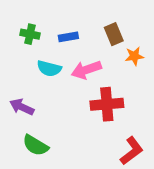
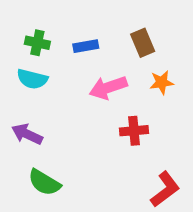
orange star: (134, 56) -> (162, 82), moved
cyan semicircle: (49, 68) -> (32, 79), moved
red cross: (107, 104) -> (134, 131), size x0.7

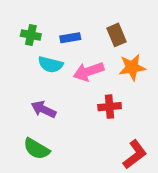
cyan semicircle: (32, 79) -> (51, 64), moved
orange star: (162, 82) -> (132, 67), size x1.4
purple arrow: (27, 134) -> (44, 109), moved

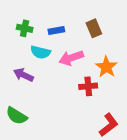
orange star: (132, 67) -> (106, 67), moved, turned -30
purple arrow: (44, 109) -> (23, 75), moved
green semicircle: (36, 149) -> (17, 116), moved

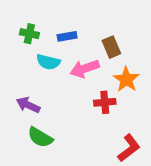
brown rectangle: (94, 28) -> (111, 47), moved
purple arrow: (23, 75) -> (28, 105), moved
green semicircle: (17, 116) -> (40, 137), moved

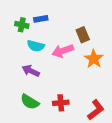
blue rectangle: (67, 36) -> (41, 19), moved
red cross: (105, 102) -> (61, 103), moved
purple arrow: (28, 105) -> (31, 71), moved

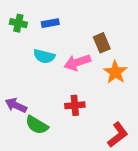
green cross: (22, 25) -> (18, 23), moved
purple arrow: (31, 71) -> (16, 105), moved
red cross: (61, 103) -> (75, 105), moved

